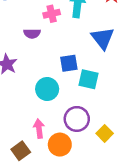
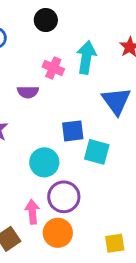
pink cross: (52, 14) -> (53, 68), turned 35
purple circle: (77, 119) -> (64, 197), moved
yellow square: (105, 133) -> (115, 243), moved, turned 35

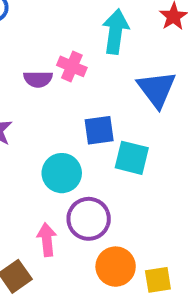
pink cross: (53, 68) -> (72, 66), moved
orange circle: (58, 233) -> (116, 267), moved

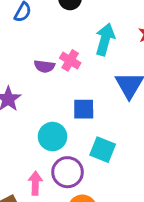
cyan square: (132, 158) -> (103, 150), moved

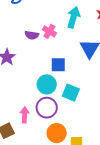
cyan circle: (52, 137) -> (47, 84), moved

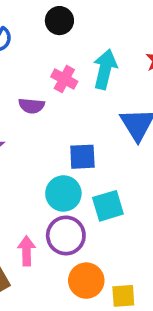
pink cross: (49, 31) -> (64, 79), moved
cyan square: (71, 93) -> (108, 206), turned -36

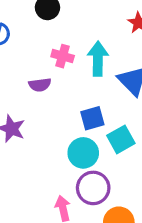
cyan arrow: (105, 69) -> (98, 59), moved
cyan square: (108, 206) -> (121, 139), moved

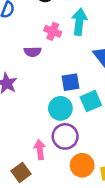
cyan arrow: (98, 59) -> (79, 22), moved

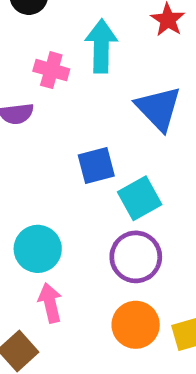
cyan circle: (60, 108) -> (38, 249), moved
purple circle: (65, 136) -> (136, 257), moved

